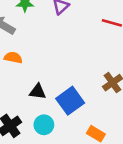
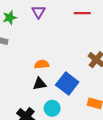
orange semicircle: (13, 58) -> (42, 64), moved

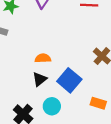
black triangle: (40, 84) -> (40, 79), turned -32

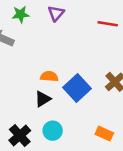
blue square: (69, 80) -> (77, 88), moved

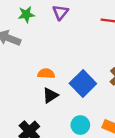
orange semicircle: (49, 76) -> (46, 74), moved
cyan circle: (53, 131) -> (80, 125), moved

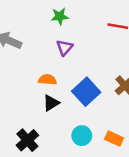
purple triangle: (60, 12) -> (65, 48), moved
green star: (26, 14) -> (60, 16), moved

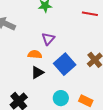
purple triangle: (65, 48) -> (48, 39), moved

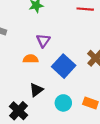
black triangle: (37, 73) -> (36, 90), moved

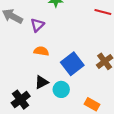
purple triangle: (43, 41) -> (37, 25), moved
cyan circle: (63, 103) -> (61, 89), moved

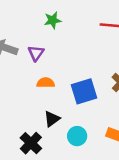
blue square: (72, 64) -> (84, 91), turned 30
cyan circle: (61, 89) -> (77, 136), moved

